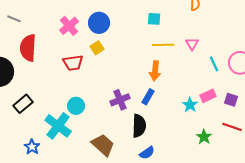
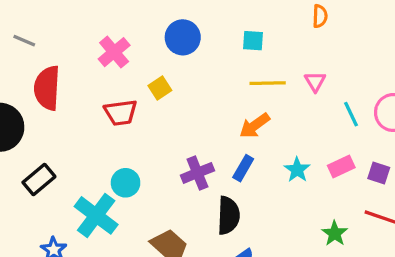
blue circle: (99, 23) -> (183, 37), moved
orange arrow: (155, 71) -> (255, 126), turned 48
cyan star: (190, 105) -> (297, 170), moved

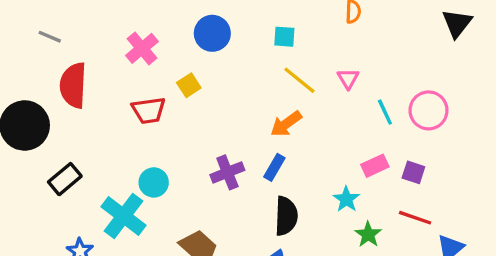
yellow line: (268, 83) -> (299, 80), turned 40
cyan star: (297, 170) -> (346, 199), moved
black semicircle: (228, 215) -> (286, 216), moved

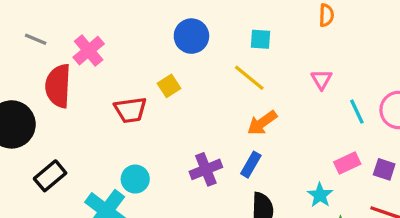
pink cross: (142, 48) -> (89, 51), moved
yellow line: (299, 80) -> (249, 78), moved

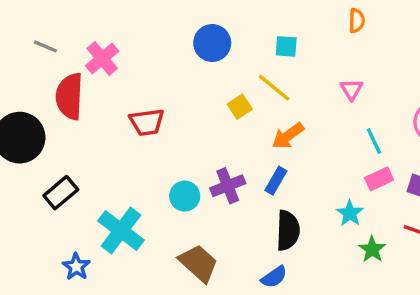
yellow square: (169, 86) -> (240, 107), moved
cyan line: (357, 112) -> (374, 141), moved
cyan circle: (135, 179) -> (185, 196), moved

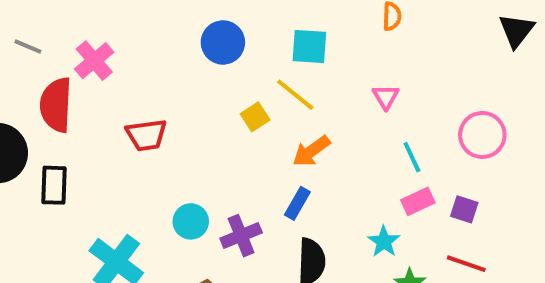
cyan square: (286, 46) -> (309, 46), size x1.4
purple cross: (228, 186) -> (241, 236), moved
black rectangle: (61, 193) -> (54, 185), moved, turned -48

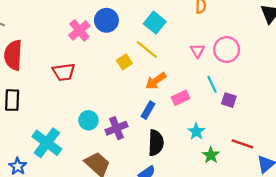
cyan square: (309, 46) -> (155, 23), turned 35
pink cross: (94, 61) -> (79, 30), moved
pink circle: (482, 135) -> (227, 50), moved
pink rectangle: (418, 201) -> (181, 98), moved
purple square: (464, 209) -> (229, 100), moved

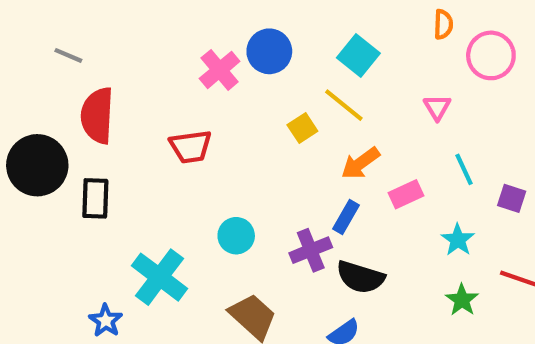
pink circle: (227, 50) -> (491, 55), moved
purple square: (229, 100) -> (512, 198), moved
purple cross: (117, 128) -> (311, 250), moved
cyan star: (196, 132) -> (458, 240), moved
black semicircle: (156, 143) -> (360, 277), turned 105

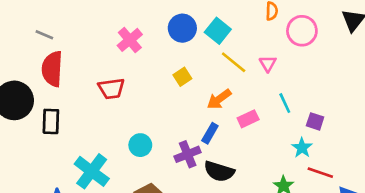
blue circle: (269, 51) -> (182, 28), moved
gray line: (68, 55) -> (44, 35), moved
yellow line: (344, 105) -> (234, 62), moved
cyan star: (458, 240) -> (302, 148), moved

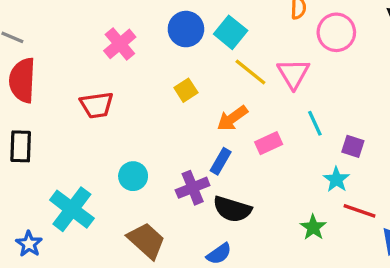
pink triangle: (268, 64) -> (293, 74), size x1.5

